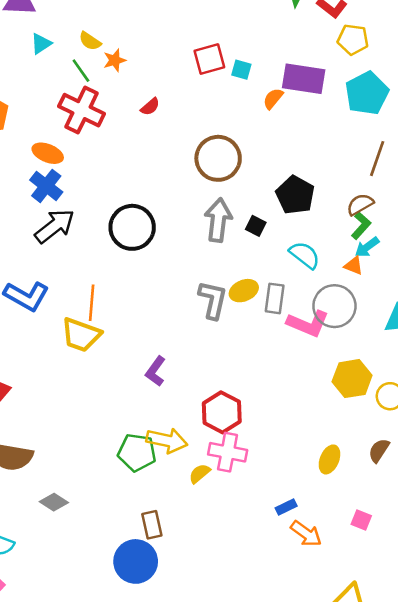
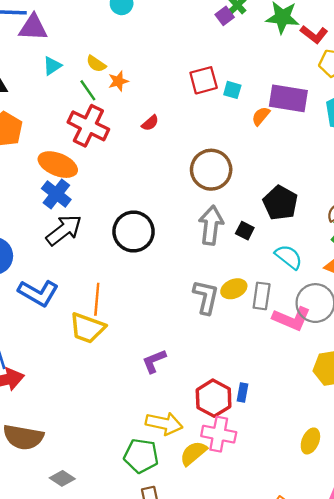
orange ellipse: (48, 153) -> (58, 165), size x1.4
purple L-shape: (156, 371) -> (154, 361), turned 32
green pentagon: (137, 452) -> (141, 456), moved
yellow semicircle: (200, 474) -> (193, 453), size x1.4
blue rectangle: (286, 507) -> (242, 392), moved, turned -54

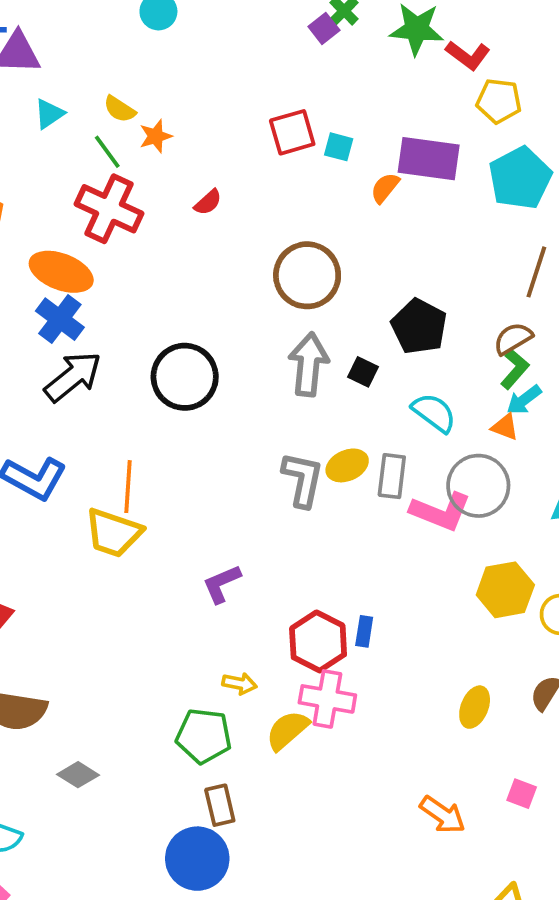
yellow arrow: (164, 423) -> (239, 683), size x0.6

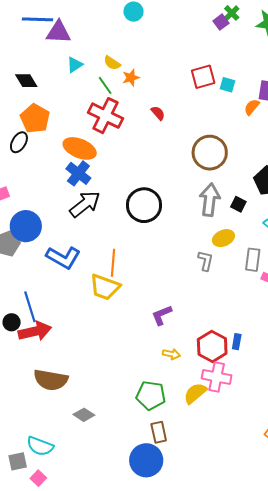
red semicircle: (208, 202) -> (158, 113), turned -91
yellow ellipse: (347, 465) -> (223, 238), moved
gray L-shape: (303, 479) -> (205, 261), size x0.7
yellow arrow: (239, 683) -> (171, 354), moved

